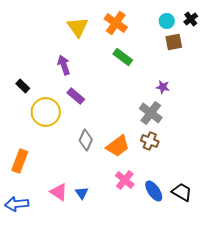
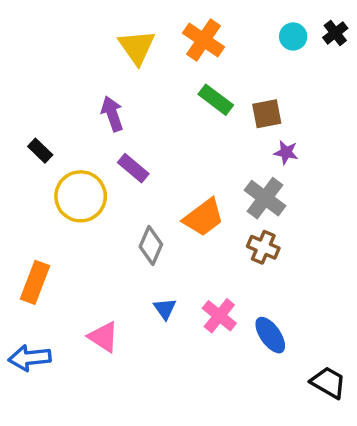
brown square: (174, 42) -> (267, 114), moved
orange trapezoid: (118, 146) -> (204, 217), moved
black trapezoid: (182, 192) -> (328, 382), moved
blue triangle: (82, 193) -> (165, 309), moved

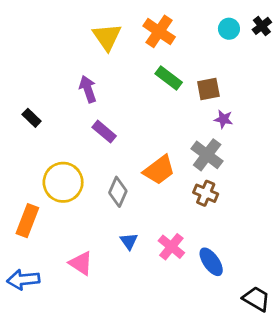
yellow circle: (81, 196) -> (63, 182), moved

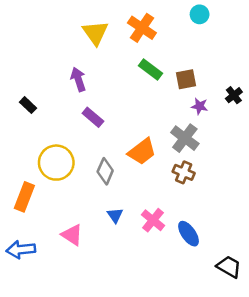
black cross: (262, 26) -> (234, 95), moved
cyan circle: (229, 29) -> (200, 14), moved

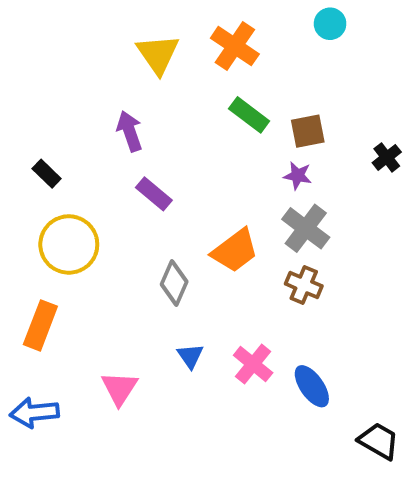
purple star: (200, 106) -> (298, 176), moved
yellow circle: (56, 163) -> (69, 244), moved
pink triangle: (72, 235) -> (119, 388), turned 30

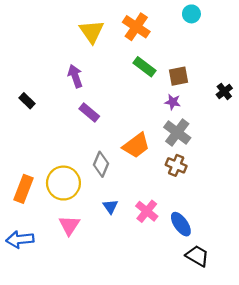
yellow circle: (69, 244) -> (63, 183), moved
black trapezoid: (379, 441) -> (197, 256), moved

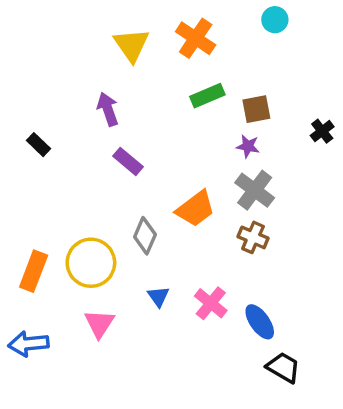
green rectangle: (144, 67) -> (207, 96), turned -60

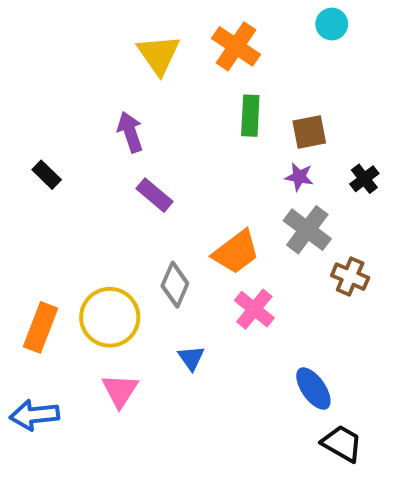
green rectangle: (207, 96) -> (250, 116), turned -64
black cross: (322, 131) -> (364, 179), moved
brown cross: (253, 237) -> (350, 277), moved
pink cross: (211, 303) -> (254, 309), moved

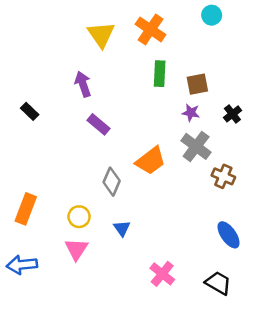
pink cross: (254, 309) -> (162, 274), moved
yellow circle: (110, 317) -> (79, 217), moved, size x0.6
blue ellipse: (313, 389) -> (229, 235), moved

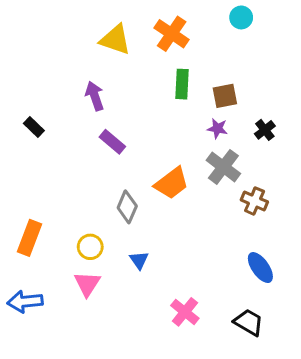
yellow triangle: (101, 35) -> (115, 40), turned -36

